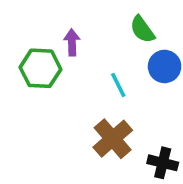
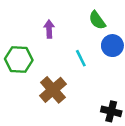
green hexagon: (40, 68) -> (19, 59), moved
brown cross: (113, 139) -> (53, 90), moved

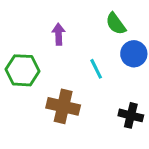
brown cross: (53, 90) -> (63, 106), turned -36
black cross: (111, 111) -> (131, 115), moved

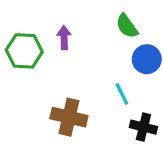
cyan line: (96, 69) -> (122, 94), moved
green hexagon: (22, 70) -> (24, 51), moved

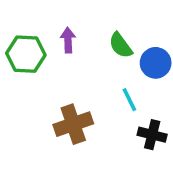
green semicircle: (127, 26) -> (121, 45), moved
brown cross: (69, 117) -> (73, 124), turned -32

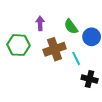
green hexagon: (26, 54) -> (19, 45), moved
brown cross: (73, 124) -> (55, 49), moved

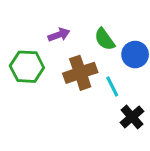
purple arrow: (40, 23) -> (59, 35), turned 72
black cross: (90, 79) -> (132, 117), turned 35

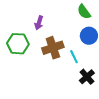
purple arrow: (59, 35) -> (39, 23), turned 128
green semicircle: (105, 39) -> (84, 12), moved

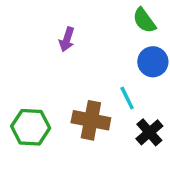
green hexagon: (18, 44) -> (31, 127), moved
brown cross: (53, 48) -> (91, 120), moved, turned 30

